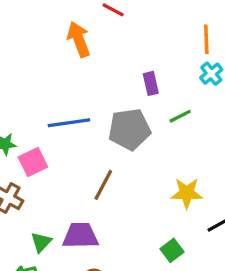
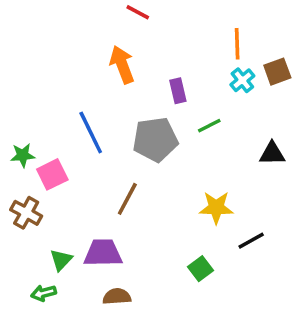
orange arrow: (79, 39) -> (122, 65), moved
blue line: (69, 123) -> (91, 133), turned 72

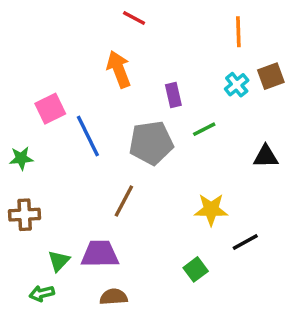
orange line: (237, 44) -> (238, 32), moved
pink square: (52, 174) -> (50, 109), moved
brown cross: (26, 213) -> (25, 215), turned -32

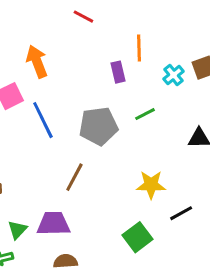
orange line: (238, 32) -> (139, 48), moved
orange arrow: (119, 69) -> (37, 62), moved
purple rectangle: (173, 95) -> (118, 72), moved
green square: (196, 269) -> (138, 237), size x1.4

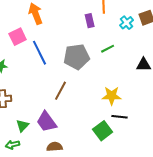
black line: (181, 213) -> (120, 117), moved, turned 35
purple trapezoid: (53, 224) -> (47, 122), turned -125

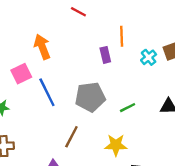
green line: (108, 49) -> (128, 108), moved
yellow star: (112, 96) -> (116, 145), moved

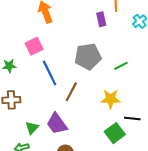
pink square: (21, 74) -> (34, 46), moved
blue line: (47, 92) -> (50, 73), moved

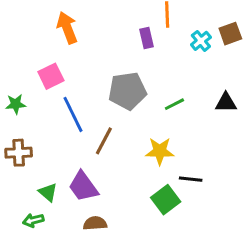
green triangle: (32, 128) -> (48, 192), turned -32

